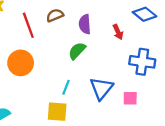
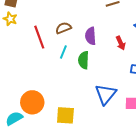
green semicircle: (77, 51) -> (84, 60), turned -42
orange circle: (21, 63) -> (32, 102), moved
cyan line: (66, 87) -> (63, 52), moved

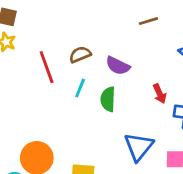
purple semicircle: (91, 36) -> (118, 66), turned -60
red arrow: (121, 43) -> (160, 94), moved

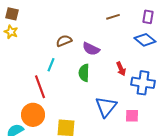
red line: (47, 67) -> (40, 87), moved
cyan line: (80, 88) -> (51, 65), moved

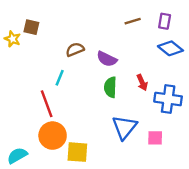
brown square: (12, 14) -> (31, 27), moved
purple rectangle: (148, 17) -> (165, 21), moved
green semicircle: (84, 73) -> (110, 87), moved
orange circle: (33, 115) -> (53, 136), moved

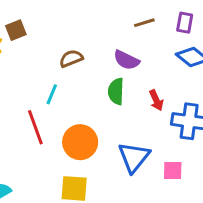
brown square: (31, 27) -> (16, 30), turned -35
purple semicircle: (107, 59) -> (126, 60), moved
green semicircle: (110, 87) -> (116, 91), moved
orange circle: (53, 136) -> (80, 142), moved

